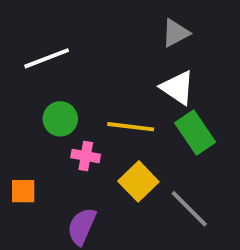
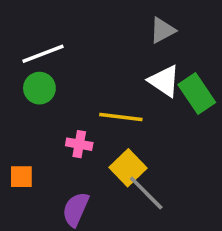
green circle: (60, 119) -> (39, 88), moved
green rectangle: (195, 133) -> (197, 94), moved
gray line: (189, 209) -> (146, 193), moved

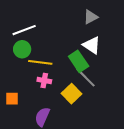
green rectangle: (197, 94) -> (79, 61), moved
yellow line: (121, 117) -> (40, 62), moved
gray line: (146, 193) -> (86, 77), moved

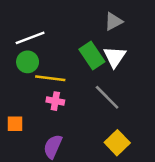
white triangle: (92, 45) -> (115, 57), turned 30
green rectangle: (79, 61) -> (92, 56), moved
yellow square: (72, 94) -> (117, 143), moved

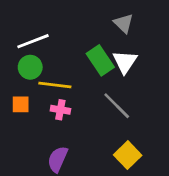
gray triangle: (113, 21) -> (124, 23), turned -48
orange square: (15, 124) -> (21, 104), moved

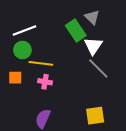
green rectangle: (100, 60) -> (76, 31), moved
gray line: (117, 106) -> (98, 68), moved
yellow square: (128, 155) -> (95, 116), turned 36

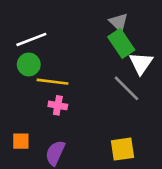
green rectangle: (76, 31) -> (121, 43), moved
white triangle: (93, 46) -> (141, 63), moved
orange square: (15, 78) -> (21, 141), moved

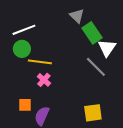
gray triangle: (119, 22) -> (77, 16), moved
pink cross: (58, 105) -> (44, 80), turned 32
orange square: (21, 141) -> (25, 105), moved

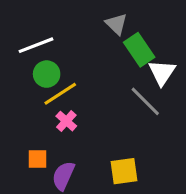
green circle: (22, 49) -> (47, 74), moved
yellow line: (40, 62) -> (60, 94), turned -40
yellow square: (93, 113) -> (124, 171), moved

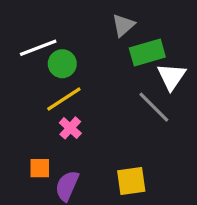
gray triangle: (116, 24) -> (123, 25), turned 35
green rectangle: (139, 50) -> (147, 52), turned -72
green circle: (47, 74) -> (62, 64), moved

